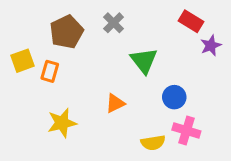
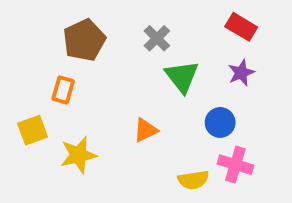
gray cross: (114, 23) -> (157, 38), moved
purple star: (211, 46) -> (241, 73), moved
yellow square: (22, 61) -> (33, 130), moved

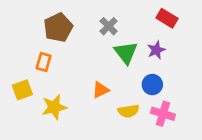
purple star: (241, 73) -> (156, 50), moved
yellow semicircle: (193, 180) -> (128, 111), moved

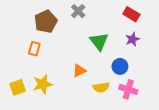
gray cross: (109, 26) -> (78, 11), moved
purple star: (156, 50) -> (132, 39), moved
yellow square: (22, 90) -> (18, 87), moved

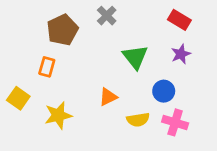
yellow square: (18, 87) -> (18, 98), moved, turned -35

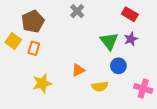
brown pentagon: (62, 30) -> (33, 21), moved
green triangle: (135, 57) -> (109, 41), moved
yellow square: (18, 98) -> (13, 41), moved
pink cross: (175, 122) -> (143, 89), moved

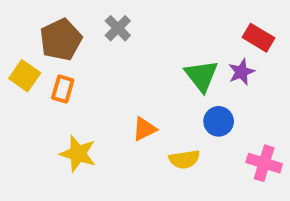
gray cross: (77, 11) -> (118, 28), moved
red rectangle: (130, 14) -> (259, 38), moved
yellow star: (42, 83) -> (78, 154), turned 30

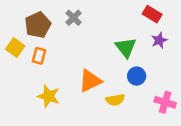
red rectangle: (259, 38) -> (152, 14), moved
purple star: (241, 72) -> (159, 40), moved
orange triangle: (144, 129) -> (90, 81), size x1.5

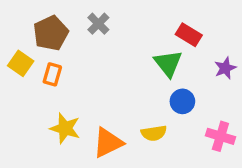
red rectangle: (152, 14) -> (189, 35), moved
purple star: (159, 40) -> (225, 68), moved
orange triangle: (90, 81) -> (108, 143), moved

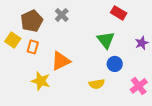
red rectangle: (189, 35) -> (119, 13), moved
pink cross: (220, 136) -> (139, 86), turned 36
orange triangle: (108, 143) -> (61, 61), moved

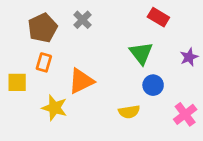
yellow square: (13, 40) -> (17, 82), moved, turned -35

